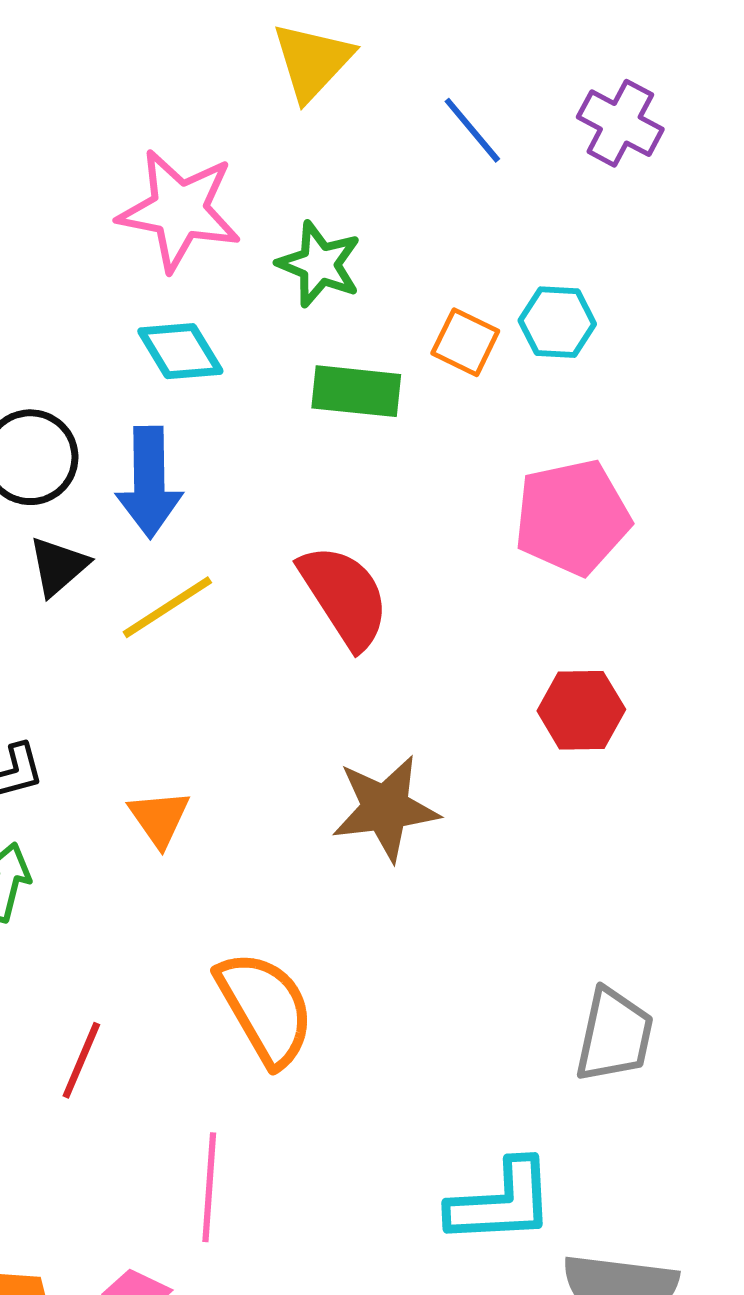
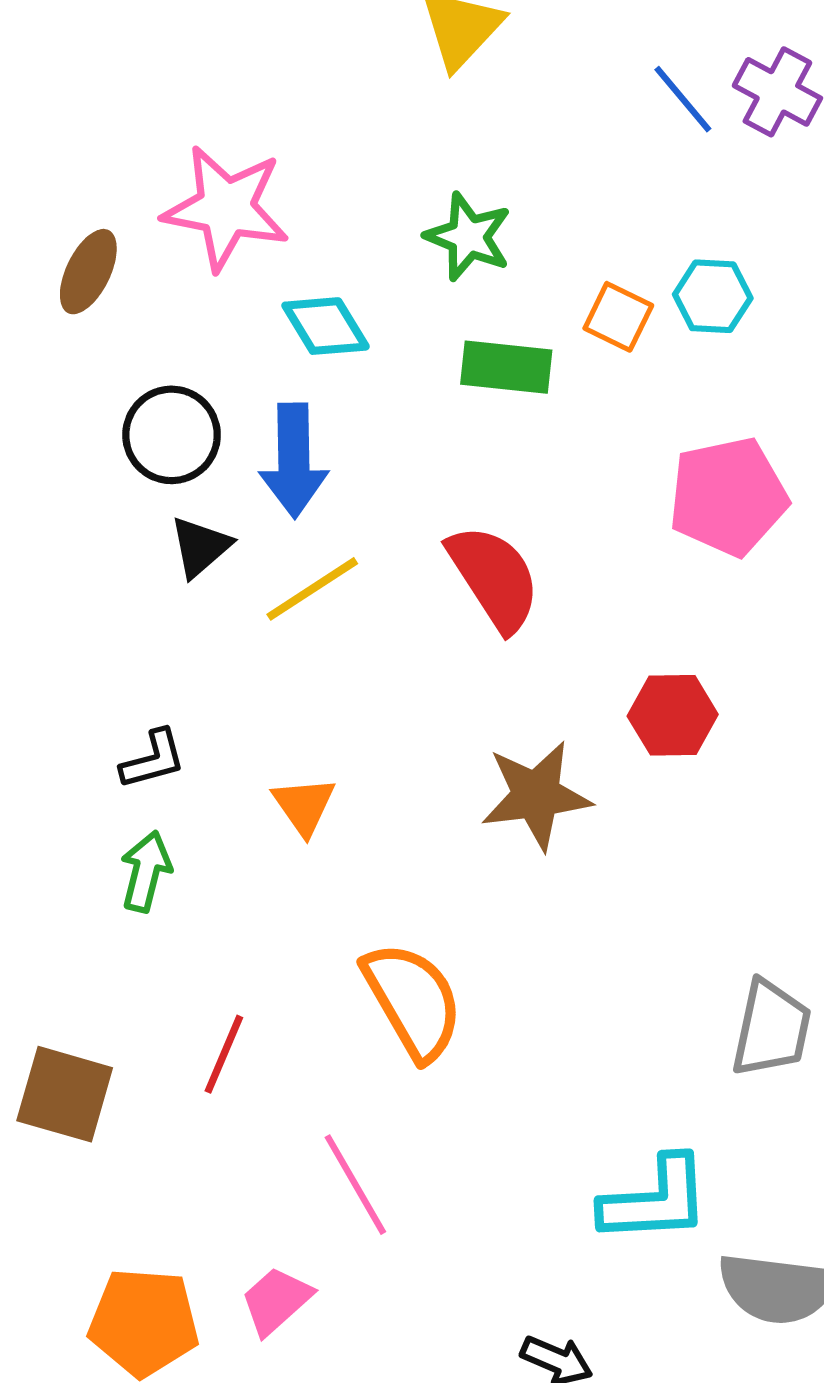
blue line: (472, 130) -> (683, 99), moved
pink star: (179, 210) -> (226, 208), moved
red hexagon: (581, 710) -> (673, 715), moved
pink line: (209, 1187) -> (355, 1185), turned -34

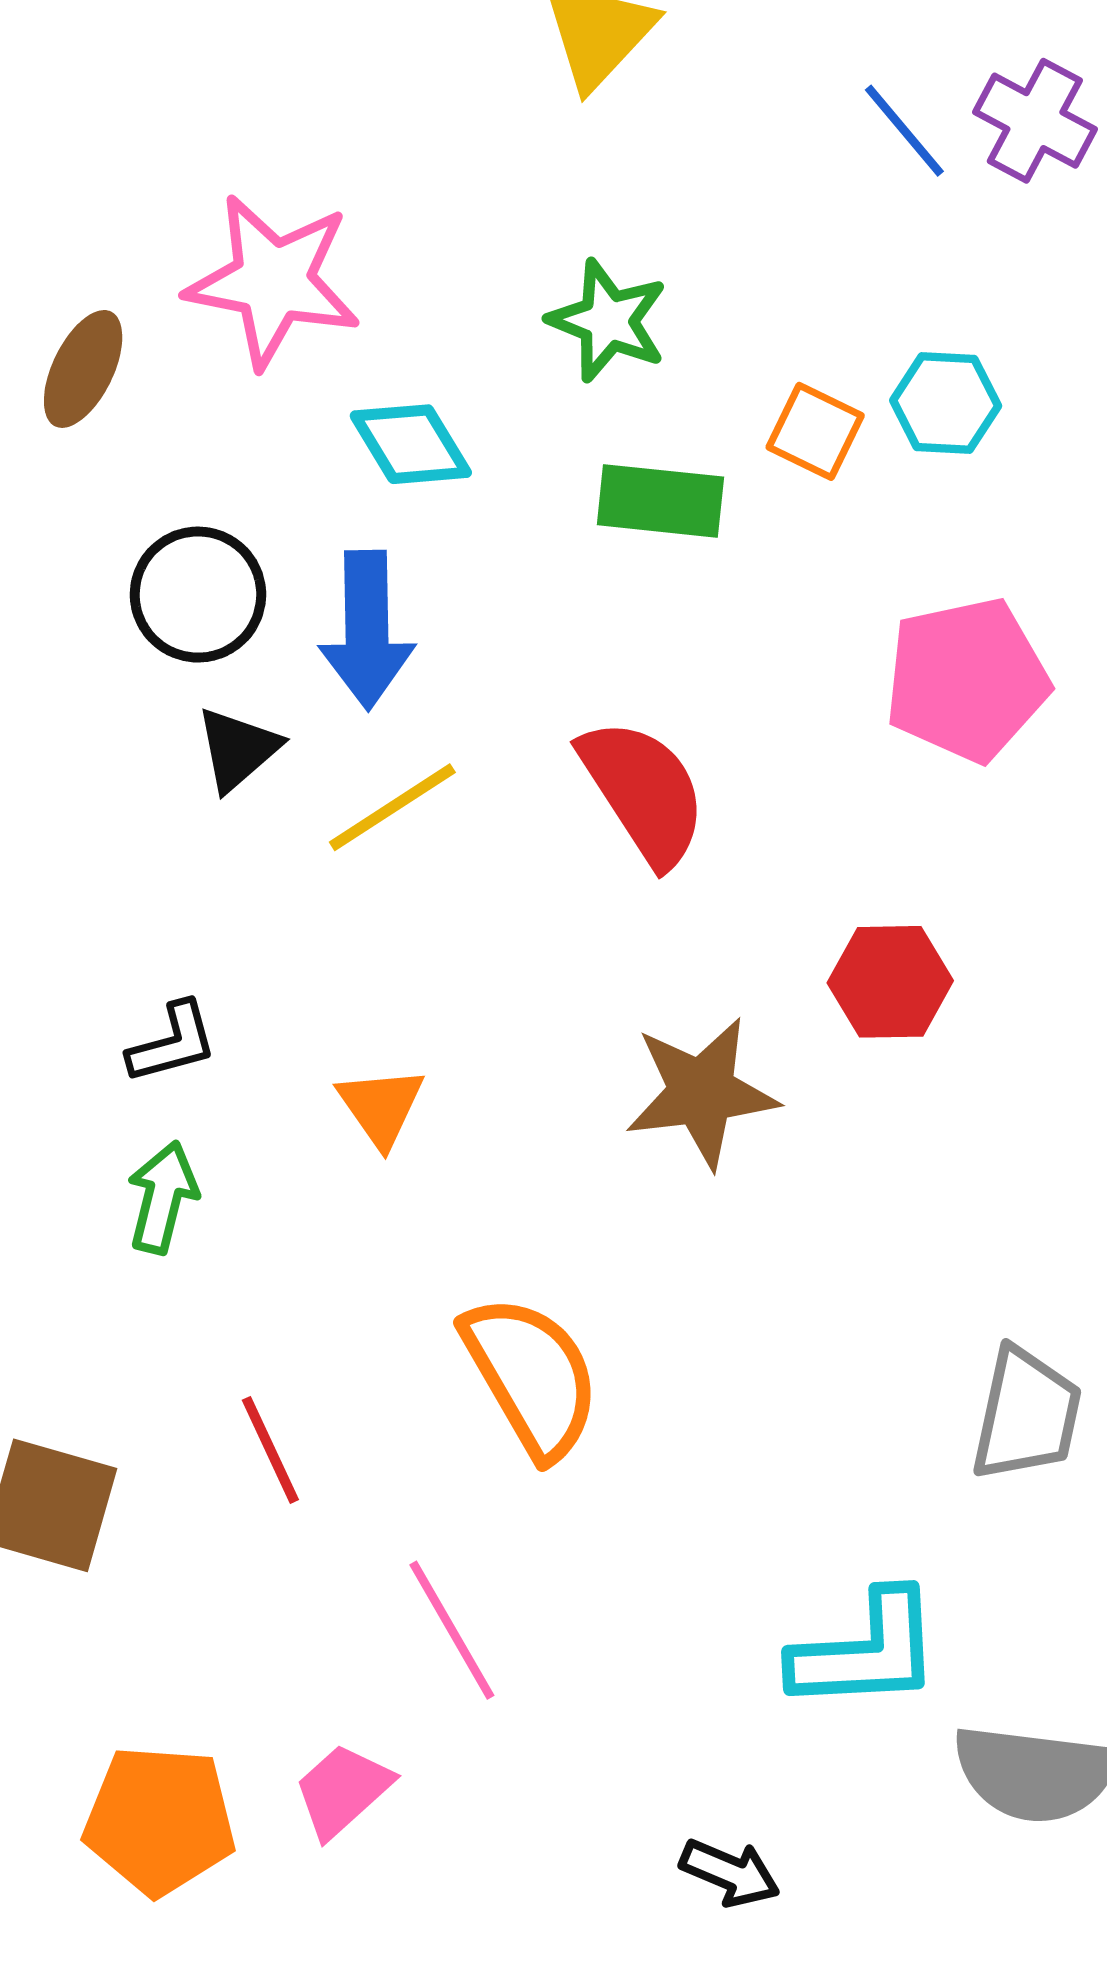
red line: (224, 1054) -> (270, 1450), turned -48

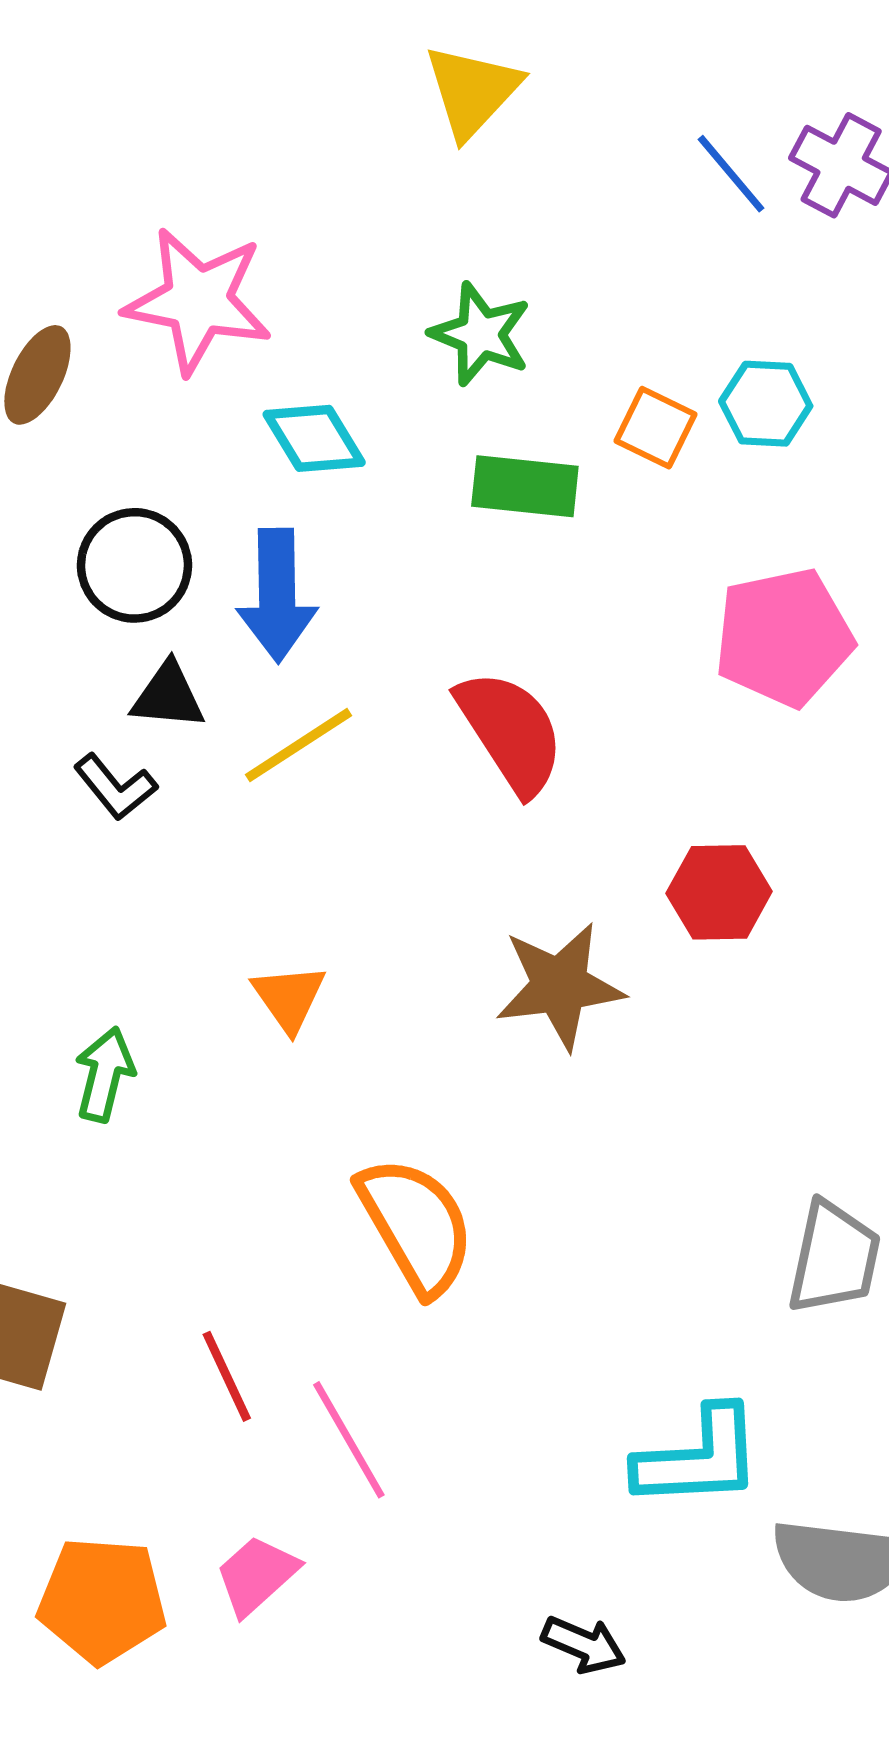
black triangle: (238, 749) -> (168, 696), turned 46
black L-shape: (172, 1043) -> (115, 787), moved, turned 66
red line: (270, 1450) -> (227, 1376), moved

